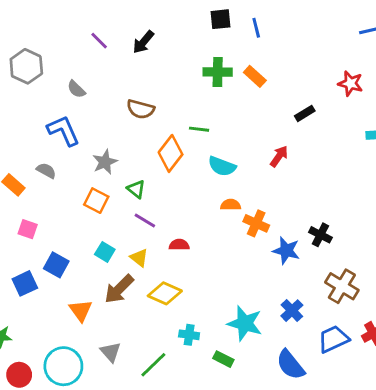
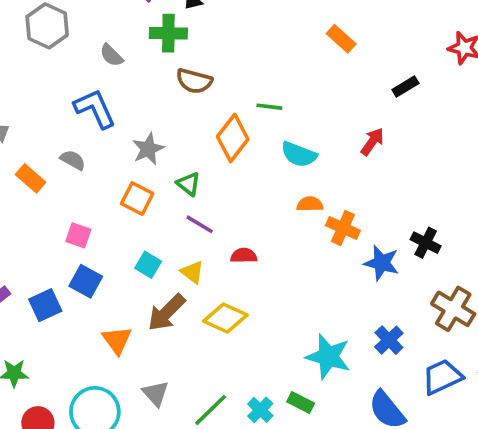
green cross: (218, 72) -> (168, 33), moved
pink square: (28, 229) -> (78, 235), moved
cyan cross: (189, 335) -> (260, 410), moved, turned 36

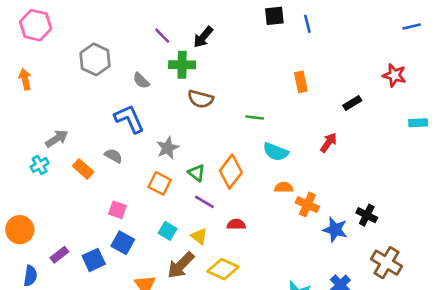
orange rectangle: (341, 39) -> (301, 82), moved, turned 36
orange diamond: (233, 138) -> (231, 172), moved

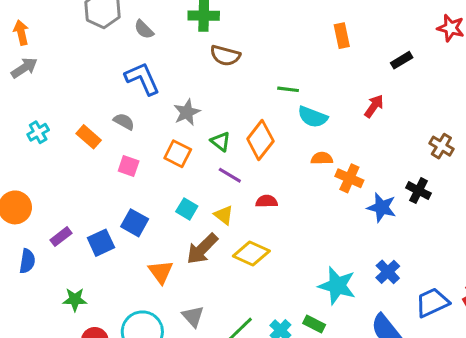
gray semicircle: (141, 81) -> (144, 29), moved
green line: (255, 117) -> (288, 89), moved
gray arrow: (57, 139) -> (24, 68), moved
pink square: (117, 210) -> (129, 166), moved
brown cross: (387, 263) -> (441, 146), moved, size x0.7

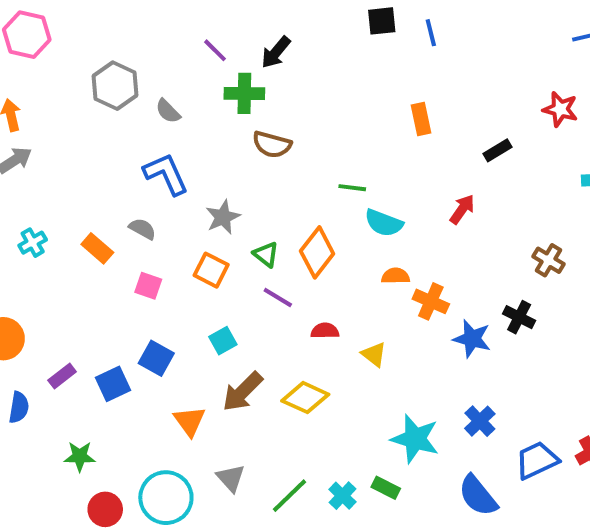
cyan square: (187, 209) -> (223, 341), turned 30
yellow triangle: (224, 215) -> (374, 354), moved

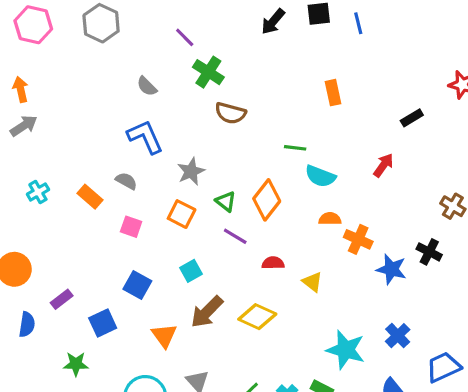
black arrow: (276, 52) -> (273, 22), moved
gray hexagon: (115, 86) -> (101, 23), moved
green cross: (244, 93) -> (208, 72), turned 32
orange rectangle: (421, 119) -> (333, 93), moved
blue square: (113, 384) -> (103, 323), moved

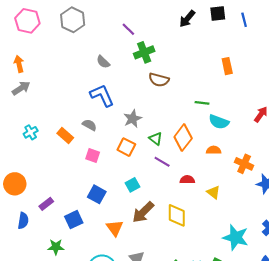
green cross: (208, 72) -> (144, 52), turned 36
orange semicircle: (330, 219) -> (214, 150), moved
yellow diamond: (257, 317) -> (177, 215), turned 65

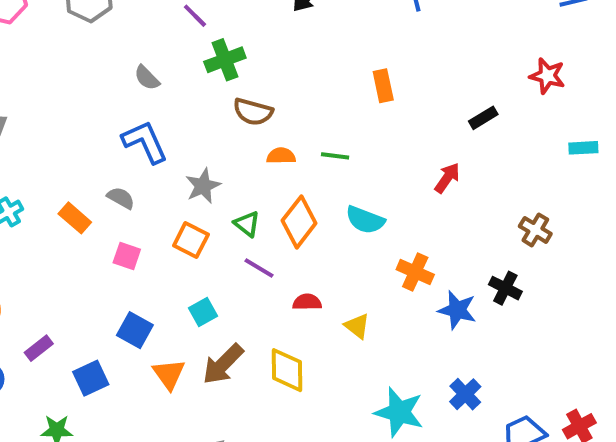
cyan semicircle: (219, 122) -> (365, 220), moved
orange semicircle: (214, 150) -> (281, 156), moved
orange triangle: (115, 228) -> (169, 374), moved

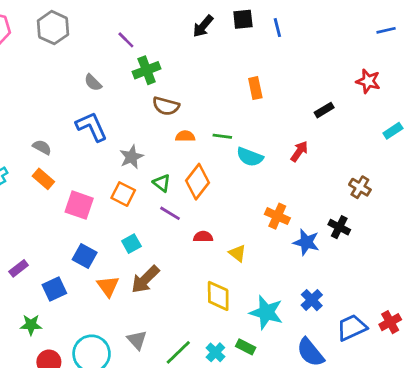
cyan rectangle: (583, 148) -> (393, 131), turned -30
gray semicircle: (121, 198) -> (42, 147), moved
cyan semicircle: (365, 220) -> (250, 157), moved
pink square: (127, 256) -> (79, 205), size x1.5
yellow diamond: (287, 370) -> (218, 296), moved

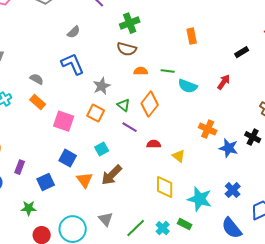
green cross: (147, 70) -> (130, 23), moved
gray semicircle: (93, 83) -> (74, 32), turned -88
purple rectangle: (19, 268) -> (20, 167), turned -32

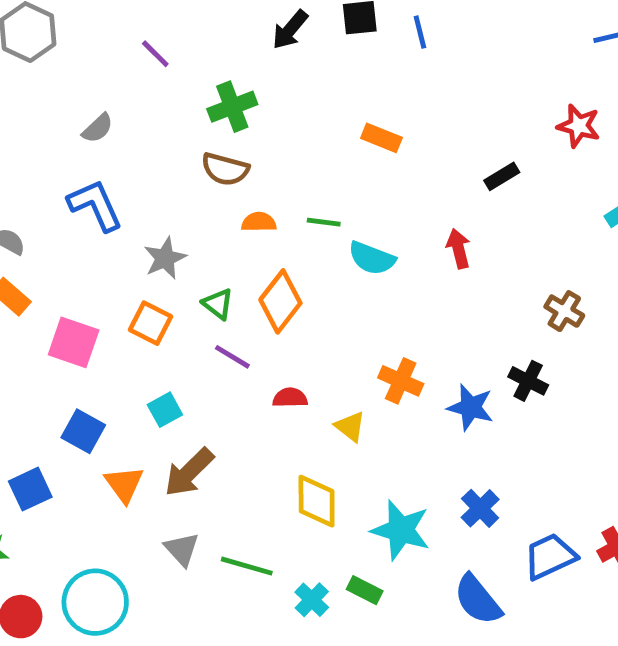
orange rectangle: (192, 36) -> (381, 138), turned -56
red arrow: (224, 82) -> (458, 249), turned -49
orange cross: (208, 129) -> (401, 381), moved
gray triangle: (106, 219) -> (182, 549), moved
green line: (136, 228) -> (247, 566), moved, turned 60

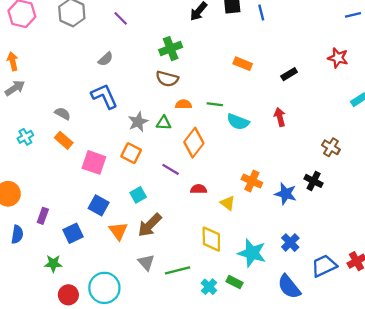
purple line: (155, 54) -> (121, 18), moved
black rectangle: (502, 176) -> (289, 74), moved
green triangle: (218, 304) -> (164, 123), moved, turned -35
green line: (247, 566) -> (178, 270), turned -30

